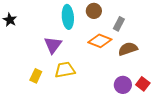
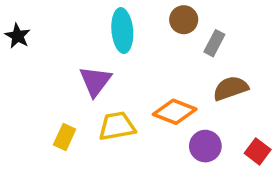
brown circle: (94, 11) -> (184, 20), moved
orange diamond: (100, 41) -> (175, 112), moved
purple circle: (123, 85) -> (205, 146), moved

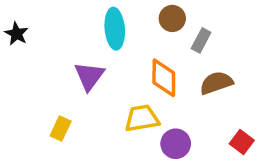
orange diamond: (175, 112) -> (164, 78), moved, turned 69
yellow trapezoid: (117, 126) -> (142, 118), moved
purple circle: (205, 146) -> (176, 144), moved

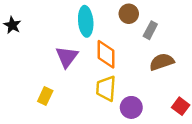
orange diamond: (164, 78) -> (106, 54), moved
yellow trapezoid: (142, 118) -> (106, 88), turned -76

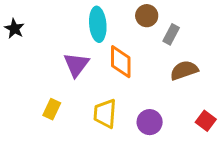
yellow trapezoid: (106, 88) -> (105, 113), moved

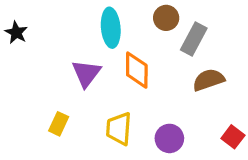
gray rectangle: (171, 34) -> (194, 39), size x1.4

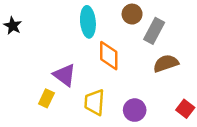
purple triangle: (86, 73) -> (65, 75), moved, turned -30

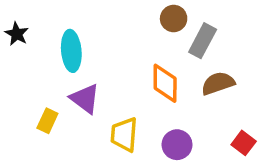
cyan ellipse: (88, 22) -> (71, 51), moved
orange diamond: (109, 56) -> (165, 83), moved
yellow rectangle: (46, 98) -> (47, 121), moved

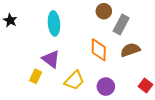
cyan ellipse: (71, 51) -> (54, 23), moved
yellow rectangle: (47, 121) -> (36, 76), moved
yellow trapezoid: (124, 134) -> (74, 80), turned -140

